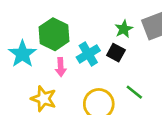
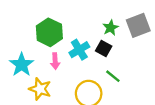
cyan star: (22, 54) -> (22, 65), moved
green line: (134, 92) -> (113, 76), moved

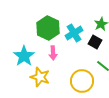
cyan cross: (79, 50) -> (74, 33), moved

